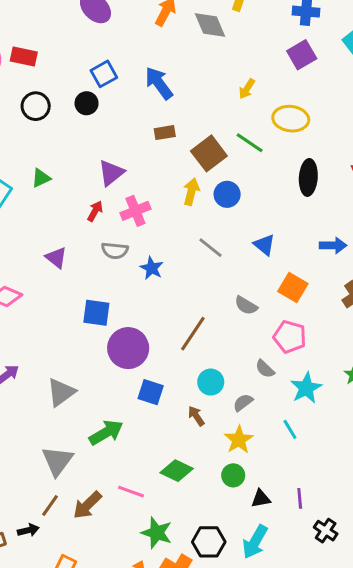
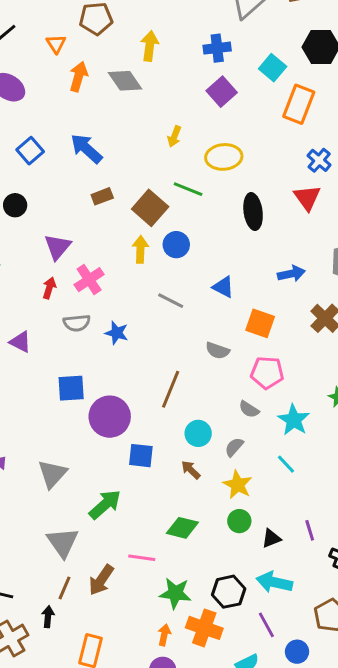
black circle: (87, 103) -> (15, 205), moved
black arrow: (28, 530) -> (48, 617), turned -60
cyan arrow: (255, 542) -> (274, 582), turned 84

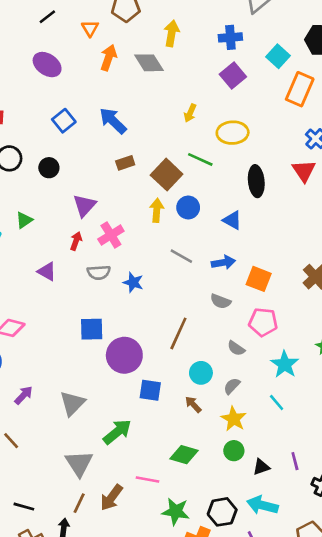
blue arrow: (291, 274) -> (223, 262), moved
blue triangle: (223, 287) -> (232, 220), moved
purple triangle: (20, 342) -> (47, 271), moved
gray semicircle: (249, 409) -> (236, 348), moved

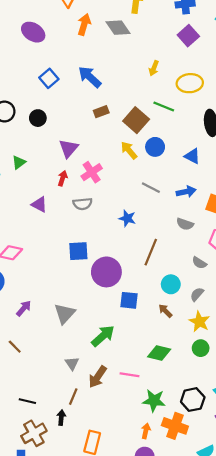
yellow arrow: (157, 210) -> (129, 150), turned -42
blue star: (133, 282) -> (127, 218), moved
gray triangle: (79, 463) -> (72, 363), size x0.6
brown arrow: (111, 498) -> (98, 377), moved

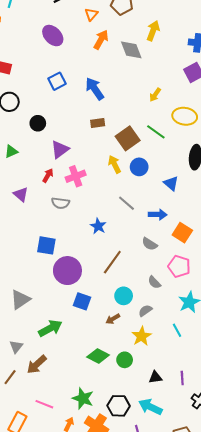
black circle: (38, 118) -> (38, 123), moved
brown arrow: (165, 311) -> (113, 319), turned -88
green circle: (201, 348) -> (125, 360), moved
pink line: (130, 375) -> (44, 404), moved

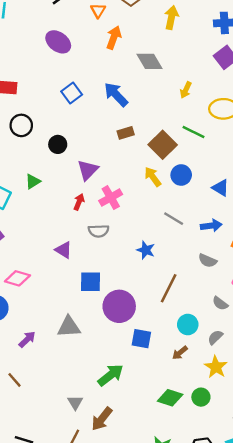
gray diamond: (131, 50) -> (150, 61), moved
purple triangle: (21, 194) -> (63, 250), moved
gray triangle: (20, 299) -> (69, 327), moved, turned 40

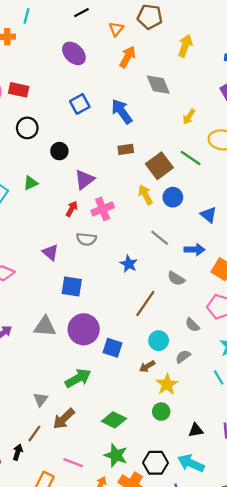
gray semicircle: (208, 261) -> (176, 278), moved
purple circle: (119, 306) -> (84, 329), moved
yellow star: (216, 367) -> (167, 384), moved
green diamond: (170, 398) -> (114, 420), moved

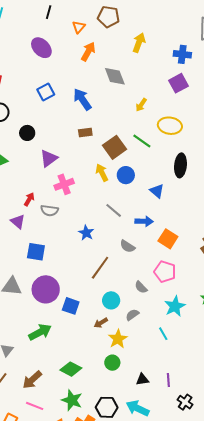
black line: (81, 13) -> (49, 12), turned -48
red arrow: (72, 209) -> (29, 199), moved
brown arrow: (64, 419) -> (32, 380), moved

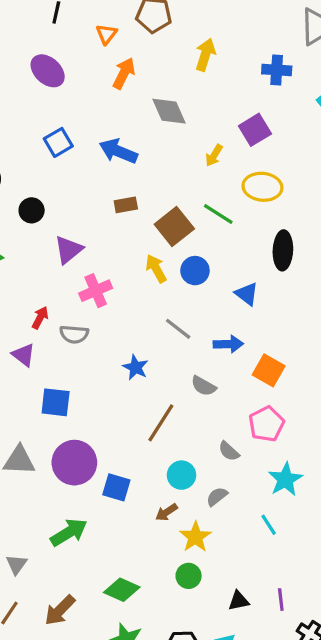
purple square: (179, 83) -> (255, 130), moved
blue arrow: (82, 99) -> (118, 151), turned -30
pink pentagon: (165, 272) -> (266, 424), turned 30

